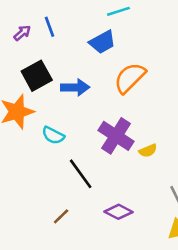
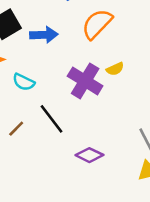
yellow semicircle: (148, 151) -> (115, 69), moved
brown line: (61, 216) -> (16, 129), moved

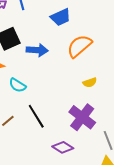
purple cross: (85, 81) -> (82, 117), moved

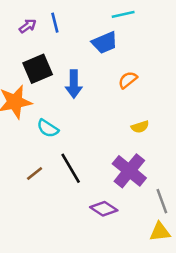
orange semicircle: (79, 46) -> (128, 80), size x0.6
blue arrow: (37, 50) -> (74, 84), turned 85

